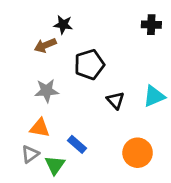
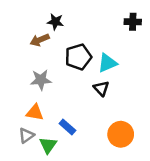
cyan triangle: (154, 96) -> (107, 63), moved

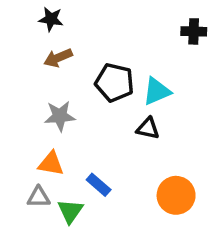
black star: (55, 22) -> (51, 19), moved
black pentagon: (78, 57) -> (114, 83), turned 30
black triangle: (101, 88) -> (148, 128), turned -35
gray triangle: (26, 135) -> (39, 197), turned 35

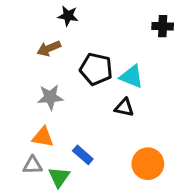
black star: (51, 19) -> (68, 16), moved
cyan triangle: (157, 91) -> (132, 76), turned 45

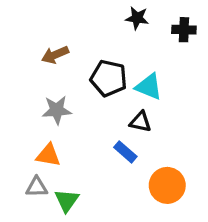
black star: (68, 16) -> (137, 18), moved
blue rectangle: (83, 155) -> (125, 152), moved

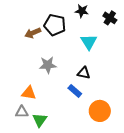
black cross: (184, 30) -> (110, 18), turned 32
black pentagon: (109, 78) -> (55, 25), moved
cyan triangle: (149, 87) -> (89, 42), moved, turned 36
gray star: (57, 110) -> (48, 65), moved

